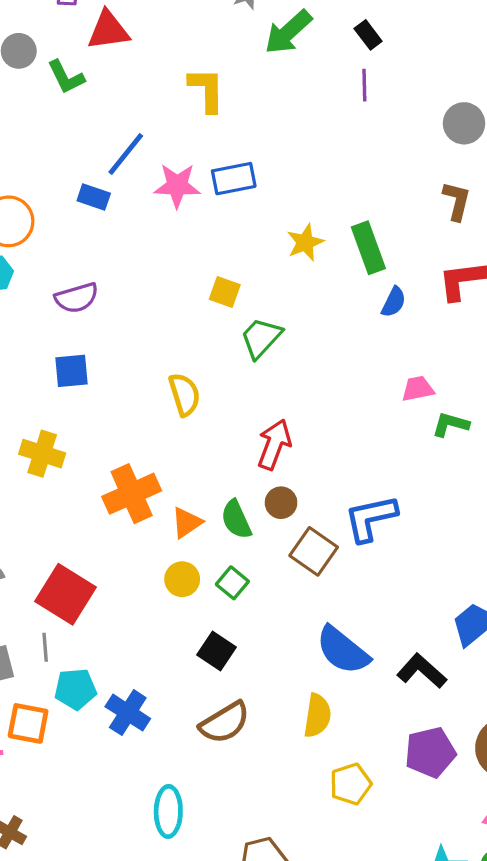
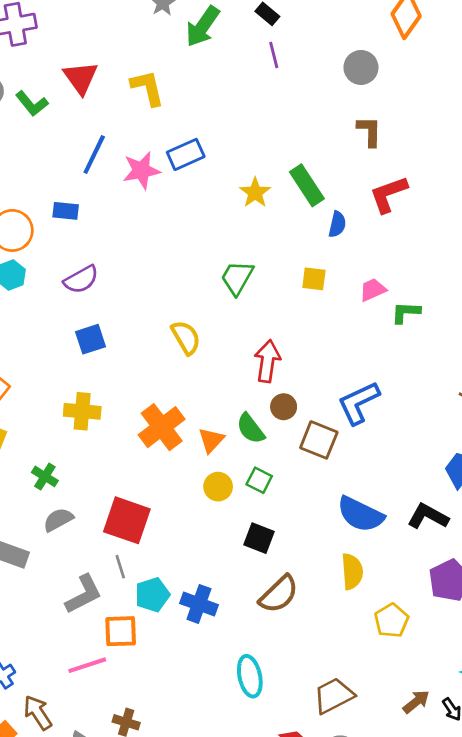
red triangle: (108, 30) -> (81, 78), moved, turned -45
blue rectangle: (94, 197) -> (66, 211), moved
yellow square: (225, 292) -> (314, 279), moved

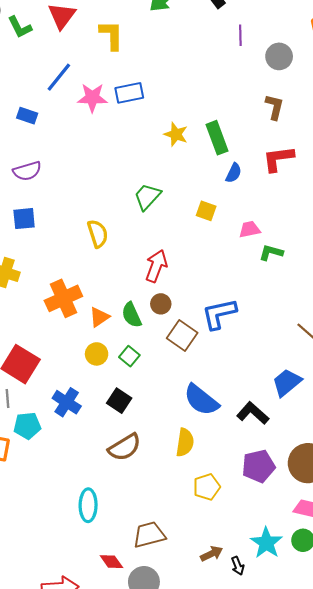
purple line: (274, 55) -> (240, 35), moved
yellow star: (255, 193) -> (176, 134), turned -30
blue cross: (199, 604) -> (67, 402), moved

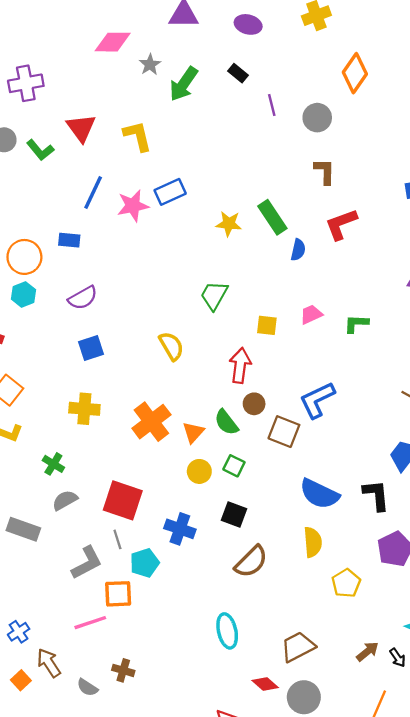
yellow square: (206, 211) -> (267, 325), moved
pink trapezoid: (250, 229) -> (311, 314), moved
black L-shape: (253, 413) -> (376, 495), turned 56

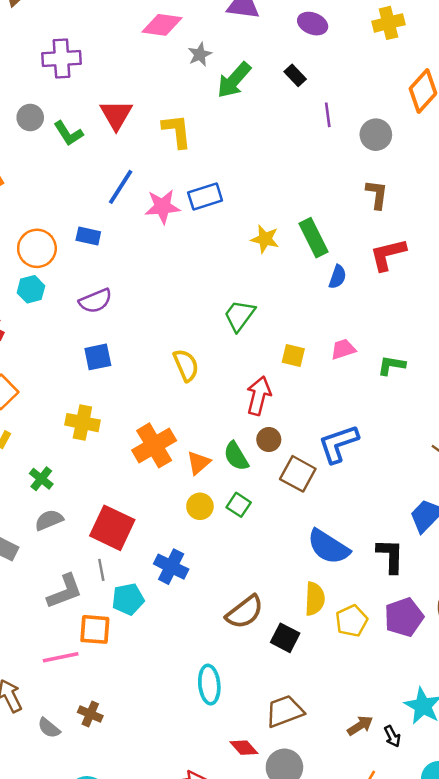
black square: (234, 515) -> (285, 638), moved
yellow pentagon: (346, 583) -> (352, 621), moved

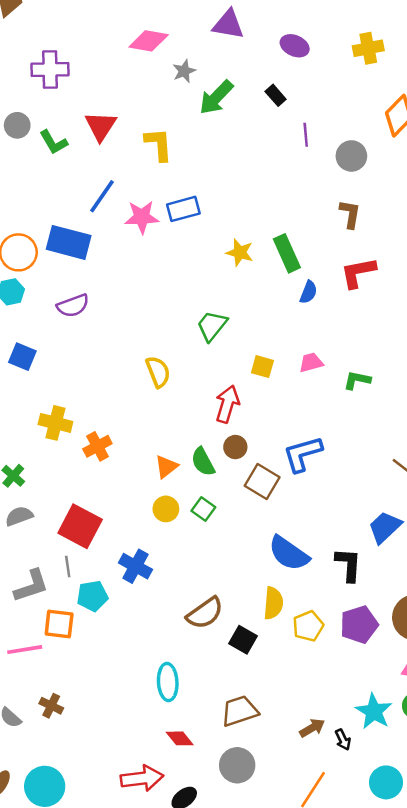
blue rectangle: (88, 236) -> (69, 242), size x1.8
blue square: (98, 357) -> (22, 357), moved, turned 32
orange cross: (154, 445) -> (97, 446), moved, size x0.7
red diamond: (244, 748) -> (180, 738), moved

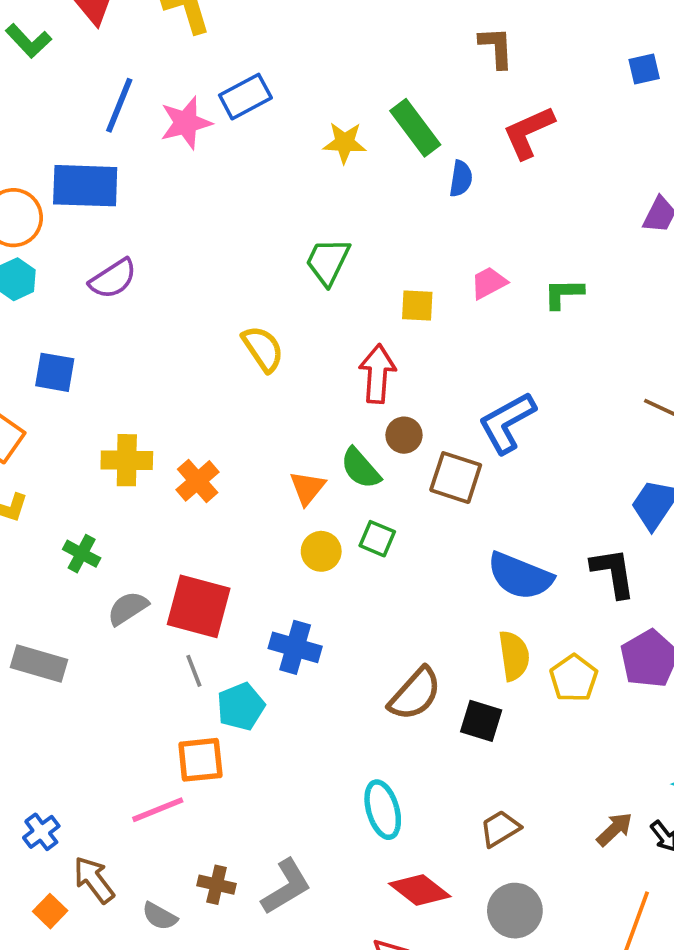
gray semicircle: (19, 516) -> (128, 608), moved
gray L-shape: (31, 586) -> (286, 887), moved
brown trapezoid: (240, 711) -> (500, 829), size x0.7
red diamond: (180, 738) -> (420, 890), size x1.4

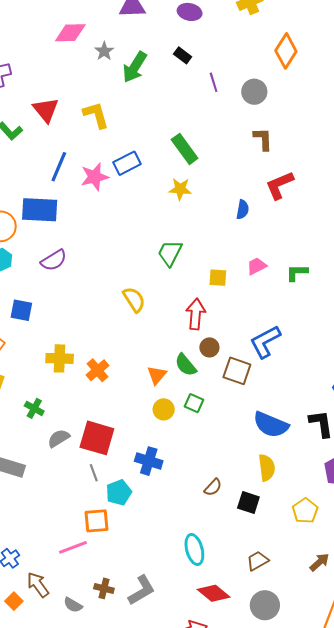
green rectangle: (415, 128) -> (185, 149), moved
yellow pentagon: (574, 678) -> (305, 511), moved
brown semicircle: (415, 694) -> (213, 487), size x0.6

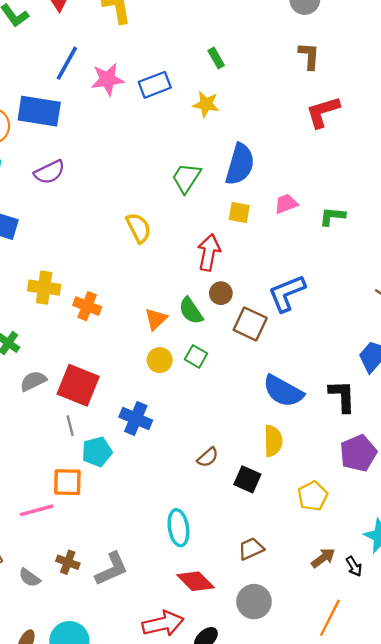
green rectangle: (185, 149) -> (216, 58), size x0.6
blue rectangle: (127, 163) -> (155, 85), moved
blue semicircle: (243, 209) -> (240, 164), moved, size x1.8
orange cross: (98, 370) -> (87, 306), turned -35

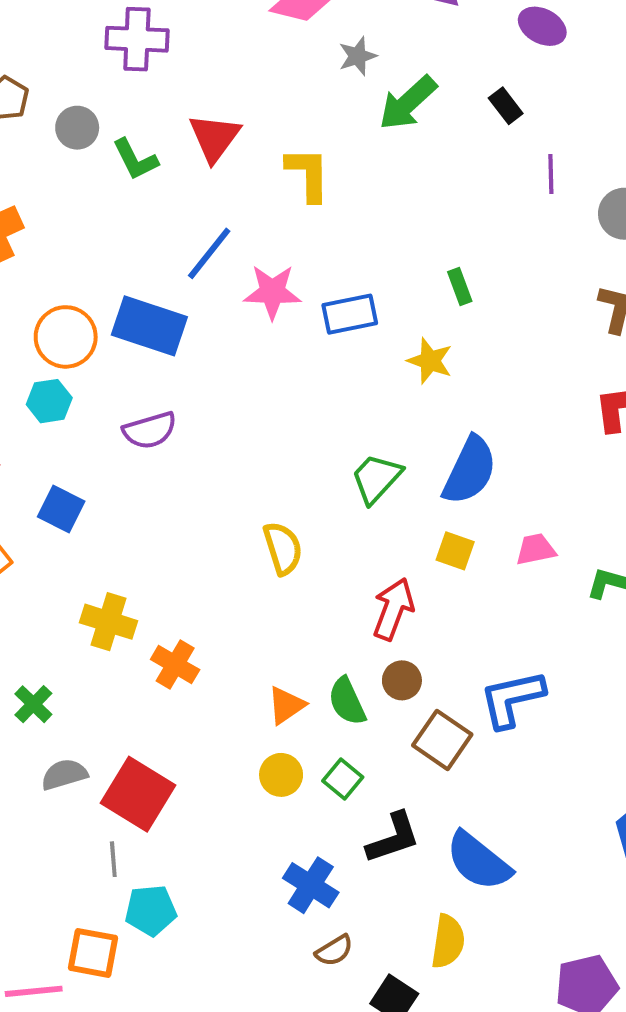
black L-shape: (342, 396) -> (393, 838), moved, turned 64
blue cross: (136, 419) -> (311, 885), moved

